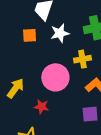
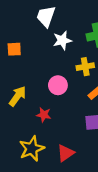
orange square: (30, 35) -> (14, 49), moved
pink circle: (55, 77) -> (58, 85), size x0.7

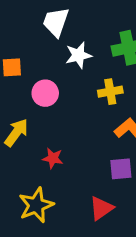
pink circle: (58, 85) -> (45, 93), moved
red triangle: (66, 153) -> (101, 208), moved

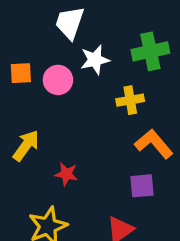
pink circle: (45, 93) -> (58, 80), moved

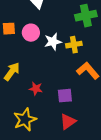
white star: (95, 60) -> (53, 42), moved
purple square: (142, 186) -> (65, 96), moved

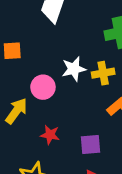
pink circle: (31, 33) -> (43, 87), moved

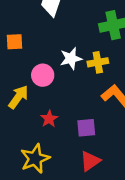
red star: (50, 135) -> (49, 119), turned 30

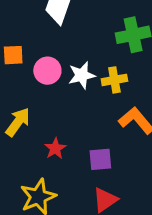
pink circle: (43, 75) -> (47, 71), moved

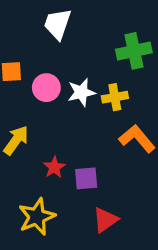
purple square: (100, 159) -> (86, 178), moved

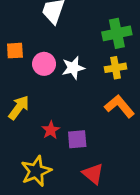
yellow cross: (115, 97) -> (116, 68), moved
red triangle: (105, 220) -> (93, 174), turned -45

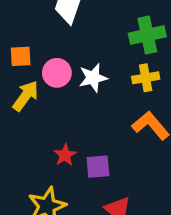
yellow arrow: (19, 108) -> (26, 96), moved

